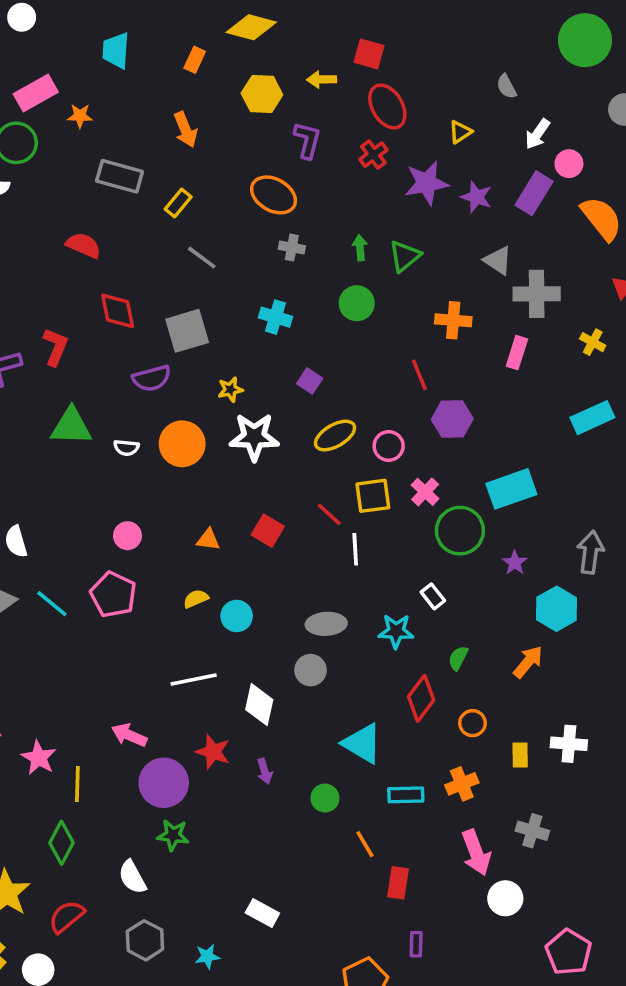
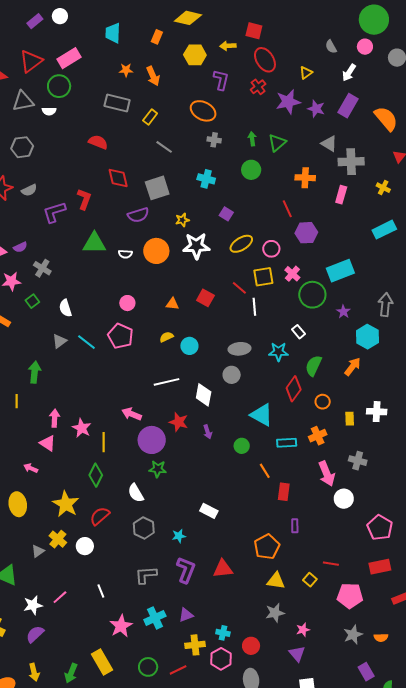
orange star: (80, 116) -> (126, 70), moved
pink circle: (569, 164) -> (365, 47), moved
green semicircle: (458, 658) -> (314, 366), size x1.5

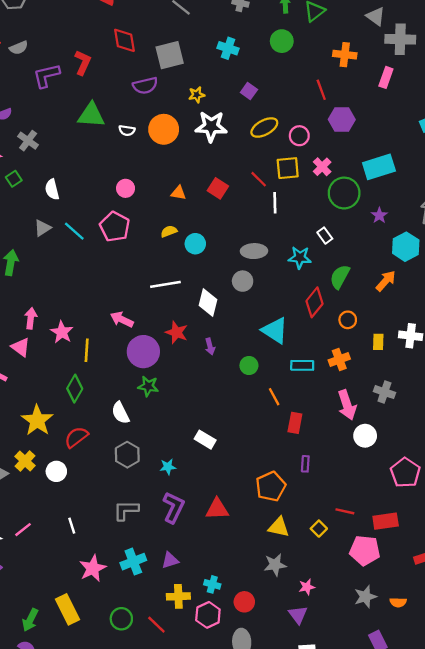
red rectangle: (380, 567) -> (386, 521), moved
red line: (178, 670) -> (156, 625), turned 66

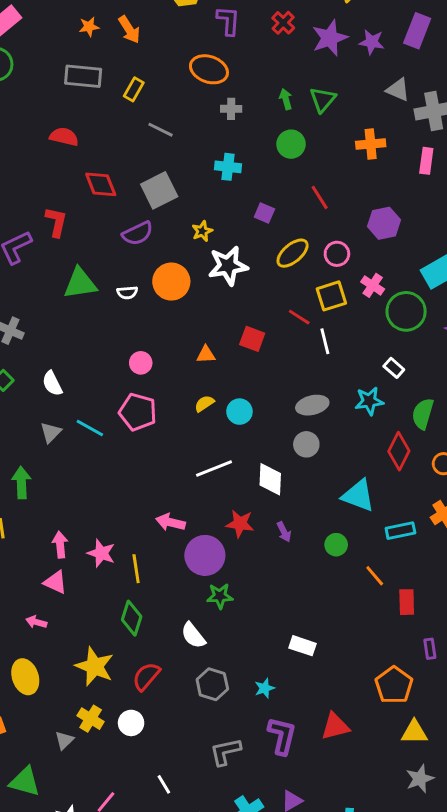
red line: (321, 90) -> (320, 197), moved

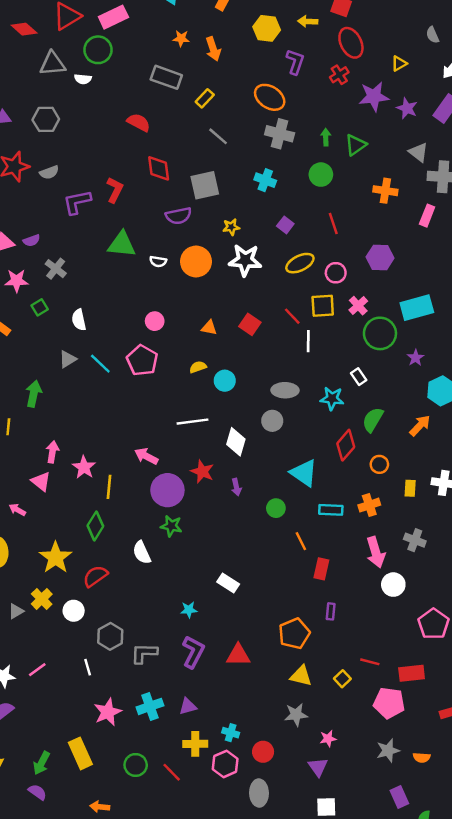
gray cross: (231, 109) -> (280, 134), size x1.6
gray hexagon: (212, 684) -> (110, 636), moved

